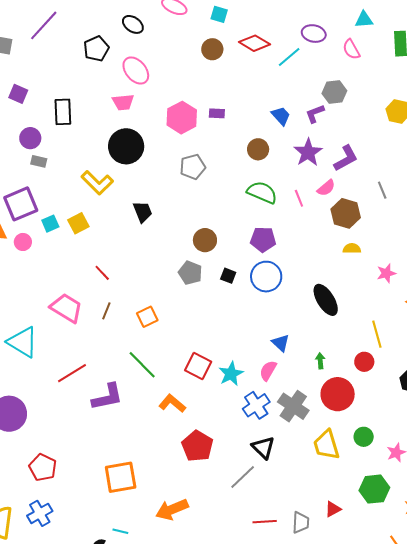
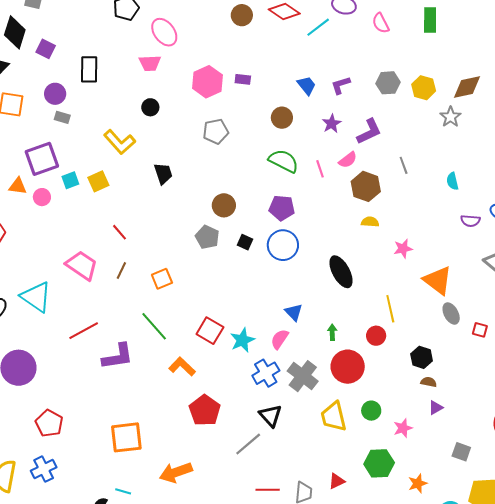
gray hexagon: (334, 92) -> (388, 83), moved
black circle: (126, 146) -> (150, 107), size x0.5
purple star: (308, 152) -> (332, 124), size x0.7

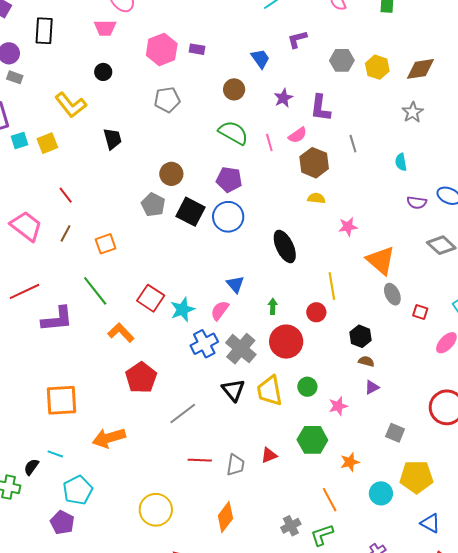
purple L-shape: (341, 85) -> (297, 39), moved
gray star: (451, 117) -> (413, 112), moved
purple L-shape: (369, 132) -> (320, 108), turned 120
black square: (245, 242) -> (191, 212), size x1.8
black triangle: (271, 416) -> (233, 390), moved

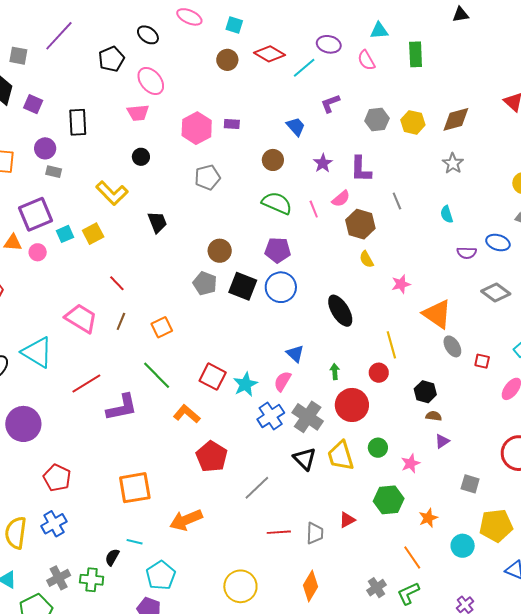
yellow semicircle: (316, 198) -> (367, 259), turned -120

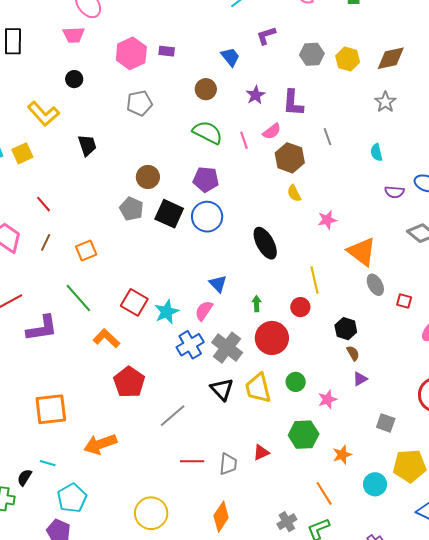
brown semicircle: (434, 416) -> (353, 353), turned 49

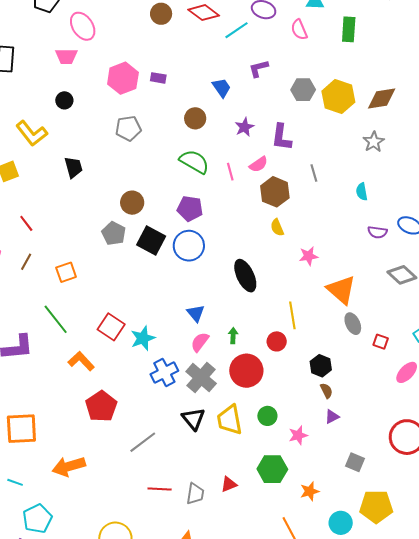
yellow hexagon: (348, 59) -> (338, 97), size x1.4
pink semicircle: (204, 311) -> (200, 342), moved

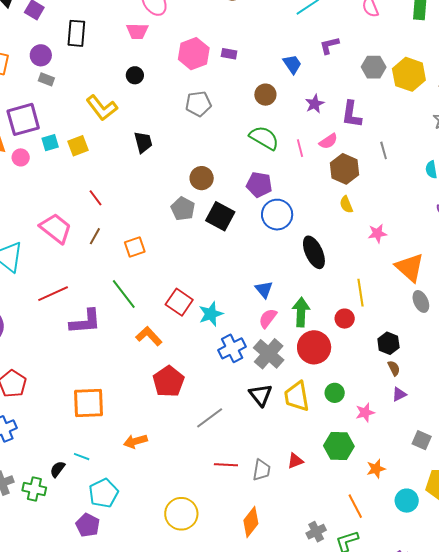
blue circle: (189, 246) -> (277, 215), moved
green arrow: (233, 335) -> (301, 312), size x1.8
orange arrow: (69, 466) -> (135, 441), size x0.7

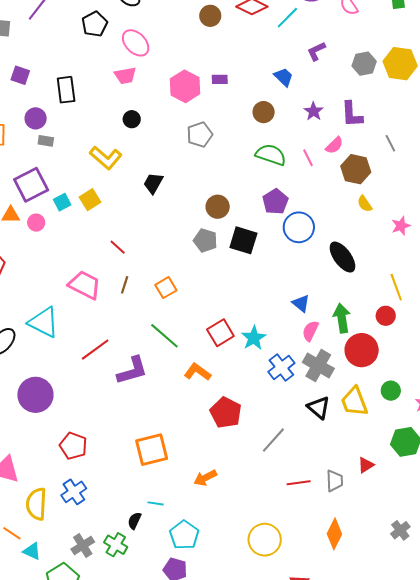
black trapezoid: (143, 142) -> (153, 183), turned -125
purple pentagon: (259, 185) -> (275, 202), turned -30
red square: (179, 302) -> (220, 333), turned 36
green cross: (34, 489) -> (116, 545), turned 30

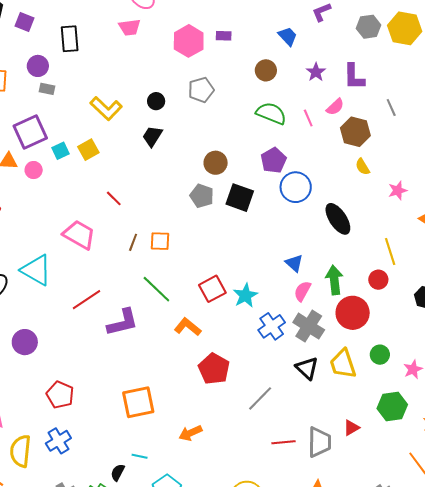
black circle: (132, 119) -> (156, 101), moved
brown line: (125, 285) -> (133, 242), moved
orange square: (166, 288) -> (160, 241), turned 30
purple circle: (35, 395) -> (25, 342), size x0.7
gray trapezoid: (335, 481) -> (319, 442), size x1.4

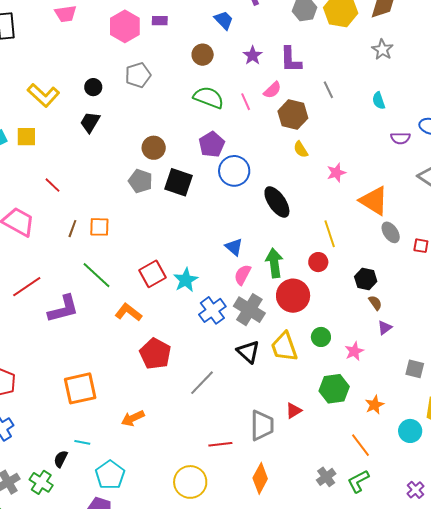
yellow square: (88, 150) -> (26, 137), turned 30
red line: (283, 442) -> (220, 444), moved

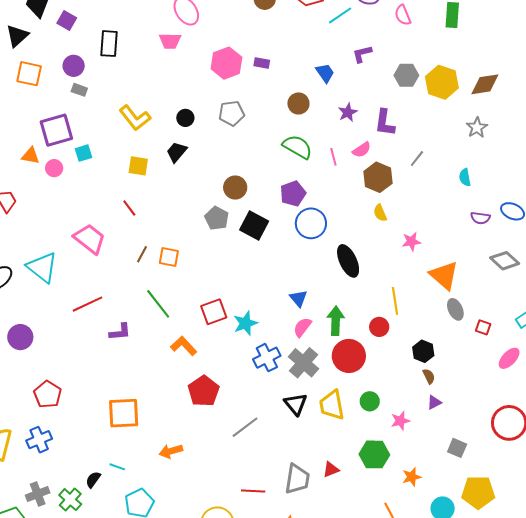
gray line: (328, 90) -> (417, 159), turned 54
yellow square: (26, 137) -> (138, 166), moved
purple L-shape: (63, 309) -> (120, 332), size x0.7

